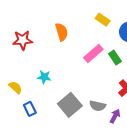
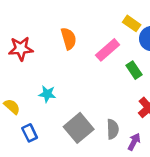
yellow rectangle: (103, 20) -> (132, 23), moved
pink rectangle: (93, 53) -> (108, 50), moved
gray semicircle: (98, 106) -> (113, 129), turned -105

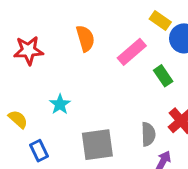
cyan star: (47, 94) -> (60, 104), turned 30
gray square: (79, 128) -> (97, 145), turned 32
gray semicircle: (113, 129) -> (148, 134), moved

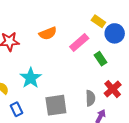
orange semicircle: (85, 38) -> (48, 33), turned 84
cyan star: (60, 104) -> (31, 78), size x1.5

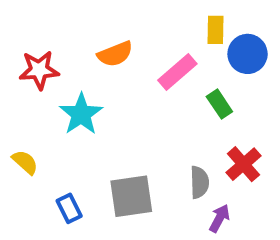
yellow rectangle: (98, 21) -> (215, 30), turned 56
cyan star: (31, 78) -> (81, 114), moved
blue rectangle: (17, 109) -> (69, 208), moved

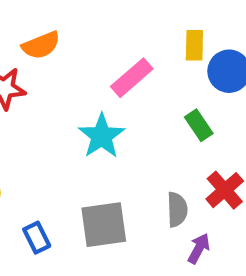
orange semicircle: (115, 54) -> (41, 45), moved
pink rectangle: (177, 72) -> (132, 78), moved
cyan star: (81, 114) -> (102, 136), moved

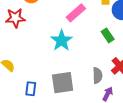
blue rectangle: (37, 238) -> (31, 89), turned 32

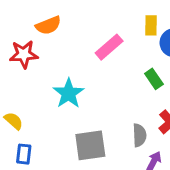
cyan star: (62, 41) -> (69, 93), moved
blue rectangle: (31, 89) -> (24, 154), moved

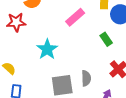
gray semicircle: (139, 135) -> (86, 78), moved

